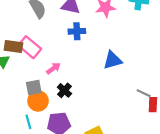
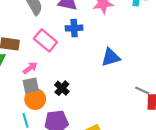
pink rectangle: (30, 47) -> (45, 40), moved
pink arrow: (53, 68) -> (30, 68), moved

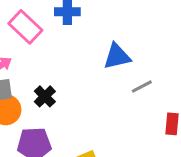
gray line: (142, 90) -> (142, 87), moved, turned -56

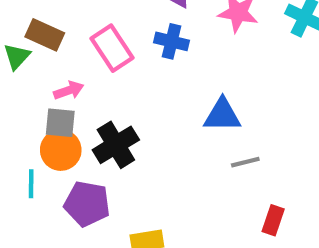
black cross: (45, 96) -> (116, 145), size x1.5

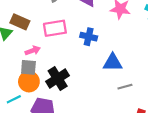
blue cross: (171, 41) -> (89, 37), moved
pink rectangle: (112, 48) -> (55, 28), turned -65
cyan line: (31, 184) -> (14, 99), turned 64

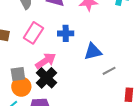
pink rectangle: (55, 28) -> (33, 33), turned -35
pink arrow: (33, 51) -> (46, 61), moved, size x1.5

